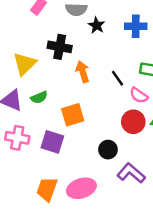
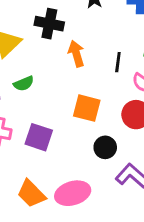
black line: (117, 78) -> (118, 62), turned 42
orange square: (73, 115) -> (87, 108), moved, turned 30
orange trapezoid: (47, 189) -> (31, 194), turned -65

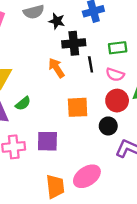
black cross: (49, 24) -> (74, 43), moved
black circle: (105, 147) -> (108, 126), moved
orange trapezoid: (31, 194) -> (55, 186), turned -125

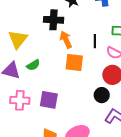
black cross: (74, 43) -> (54, 20), moved
orange square: (78, 107) -> (74, 62), moved

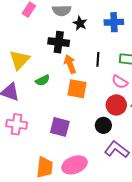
black line: (95, 41) -> (98, 59), moved
green semicircle: (33, 65) -> (43, 80), moved
purple square: (49, 100) -> (60, 127), moved

